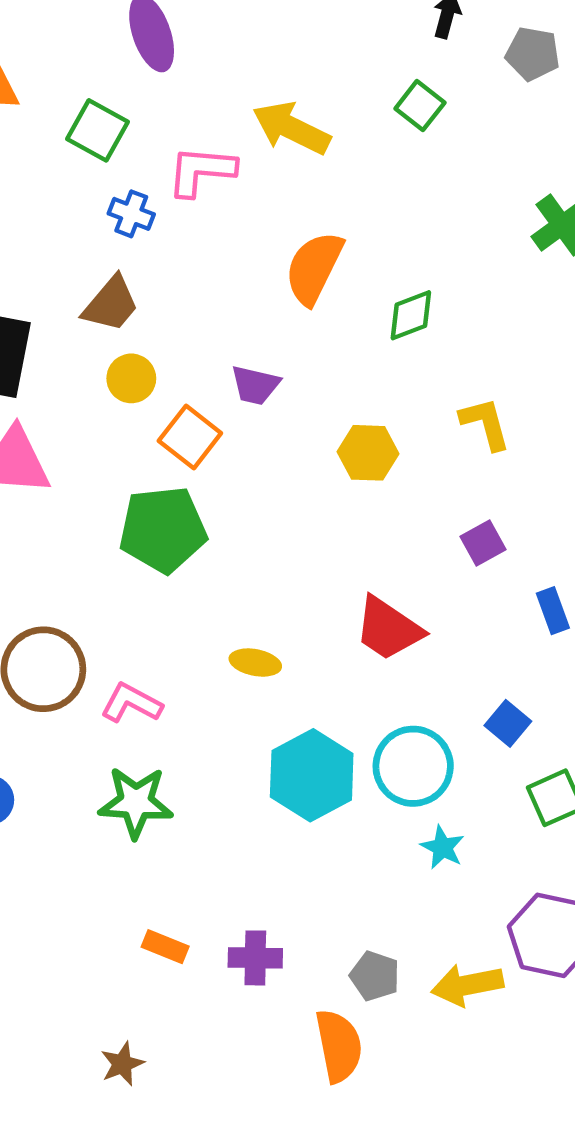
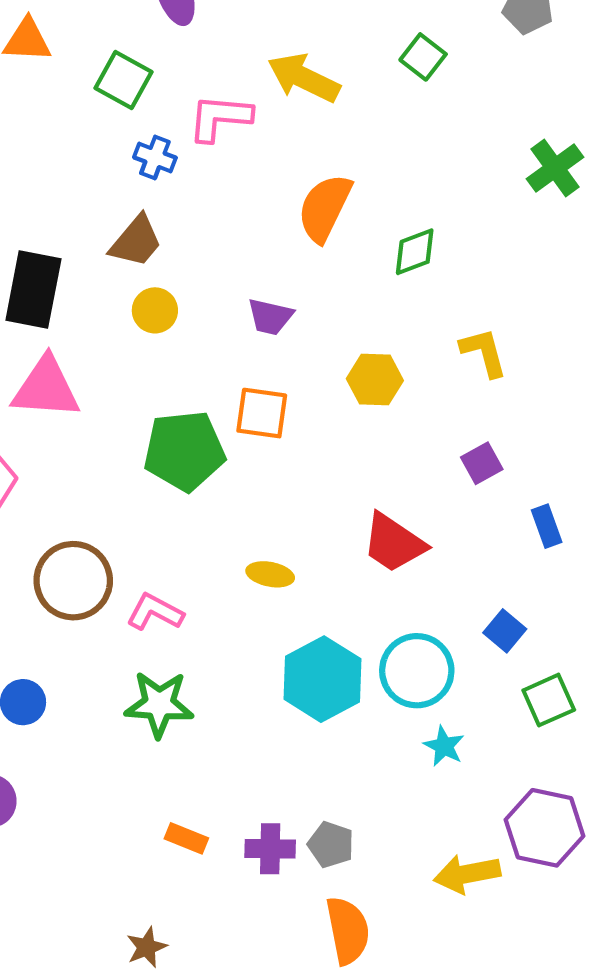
orange square: (190, 437) -> (262, 413), moved, turned -30
gray pentagon: (375, 976) -> (331, 845), moved

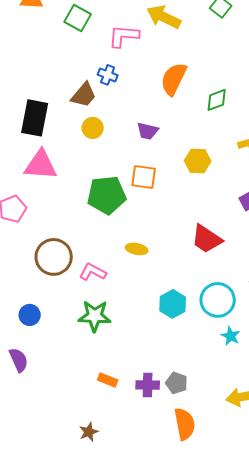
blue cross: (155, 158) -> (108, 75), moved
yellow ellipse: (270, 574) -> (137, 249), moved
cyan hexagon: (323, 679) -> (173, 304), size x0.7

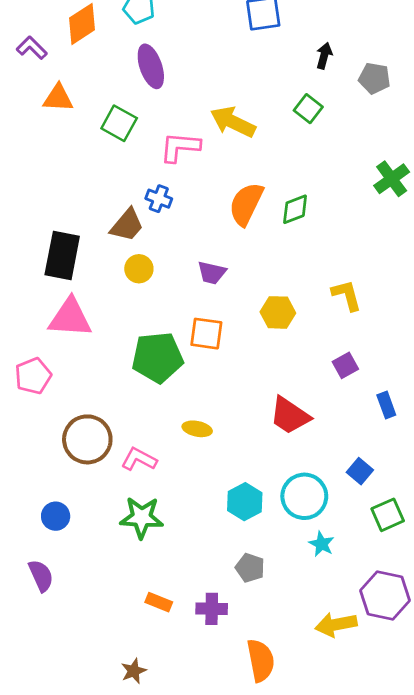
green diamond: (217, 100) -> (295, 209), moved
gray pentagon: (177, 383) -> (250, 568), moved

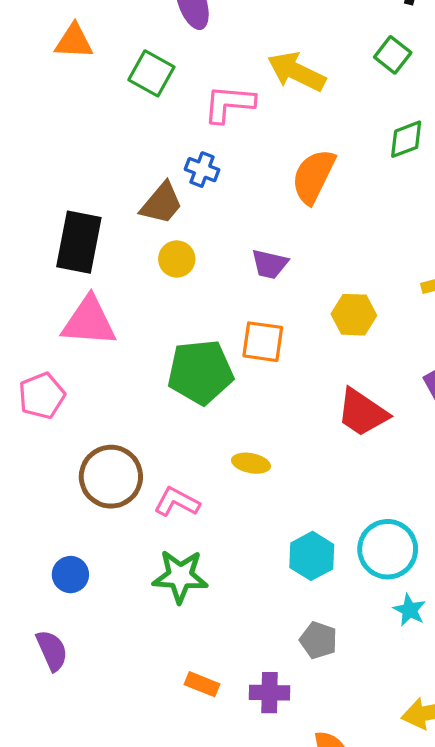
green diamond: (295, 209) -> (406, 139), moved
red trapezoid: (290, 416) -> (362, 413), moved

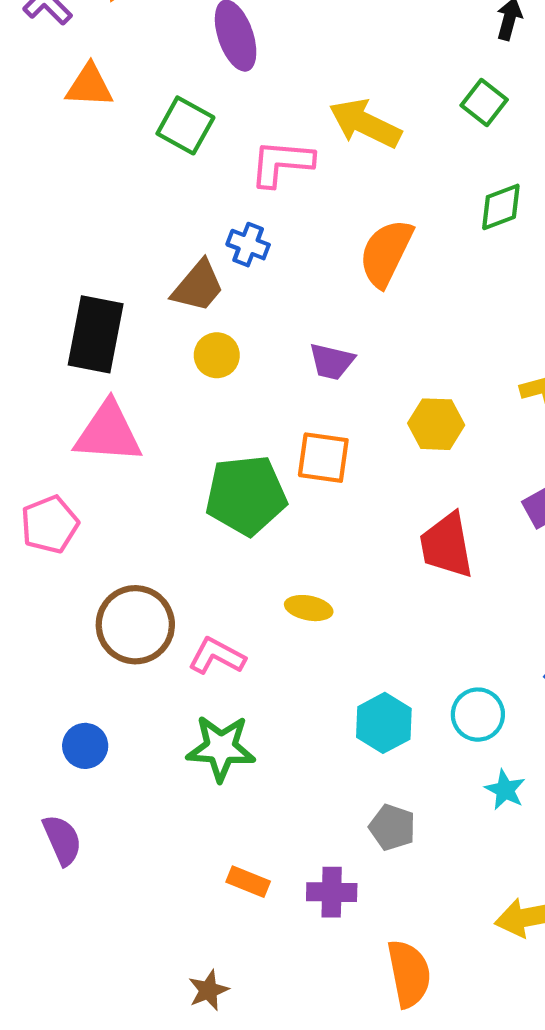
red trapezoid: (362, 413) -> (447, 545), turned 46
cyan circle: (388, 549) -> (478, 715), size x0.7

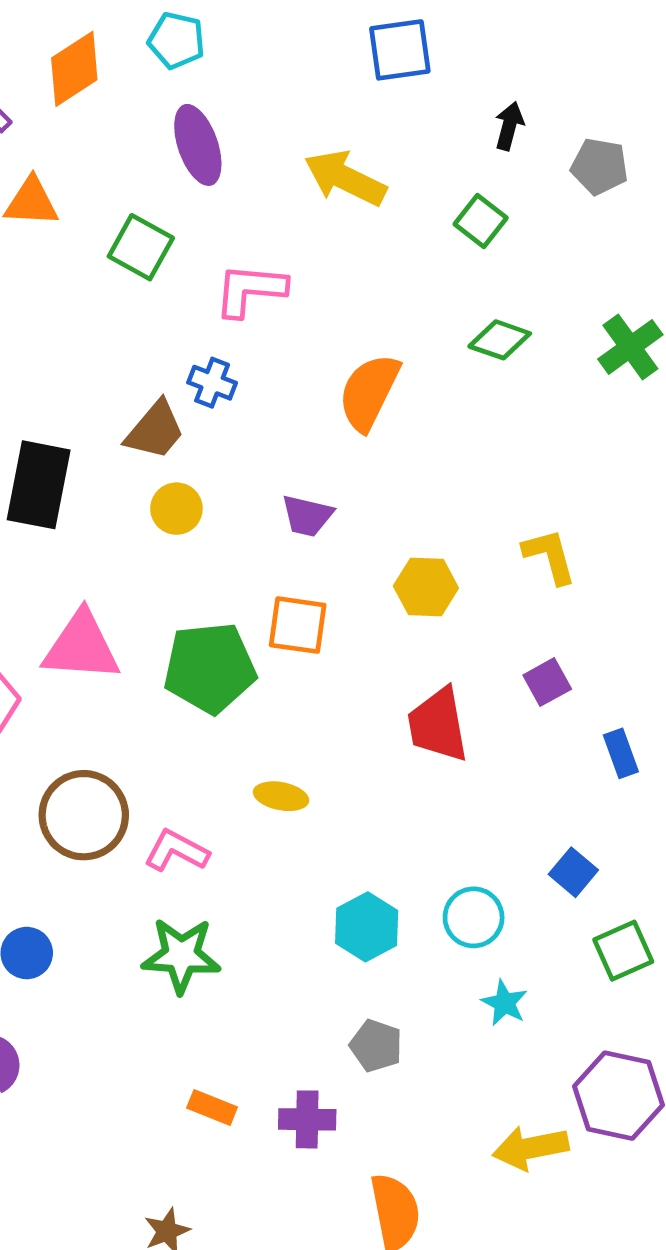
yellow arrow: (365, 123) -> (345, 178), moved
green diamond: (501, 207) -> (500, 340), turned 40
pink triangle: (108, 433) -> (81, 646), moved

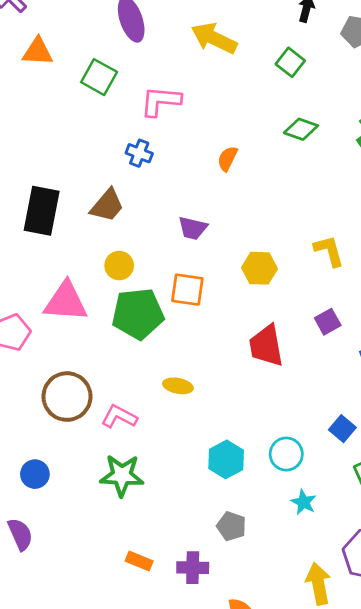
orange semicircle: (369, 392) -> (227, 159), size x0.6
brown trapezoid: (155, 430) -> (107, 205), moved
yellow circle: (176, 509) -> (119, 266), moved
yellow arrow: (531, 1148) -> (318, 584), turned 90

